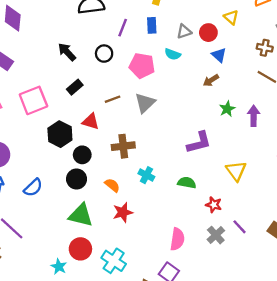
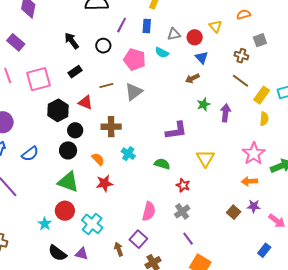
purple line: (239, 227) -> (188, 239), moved

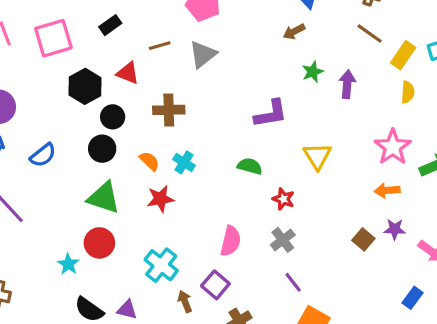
cyan cross: (128, 154) -> (184, 162), moved
cyan cross: (92, 224) -> (161, 265), moved

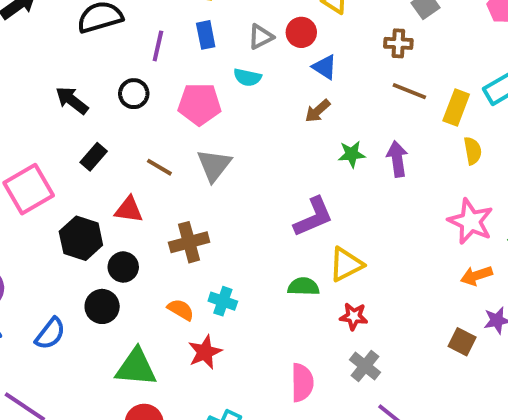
brown line: (160, 46) -> (159, 167), turned 60
green star: (313, 72) -> (352, 154), turned 30
black circle: (102, 149) -> (102, 306), moved
yellow triangle: (317, 156) -> (346, 264), moved, turned 48

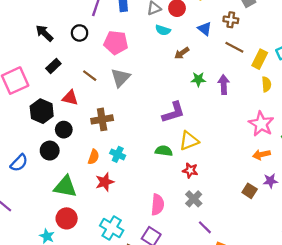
blue triangle: (325, 67) -> (205, 29), moved
cyan semicircle: (247, 77) -> (163, 30), moved
orange semicircle: (181, 310) -> (94, 157), turned 72

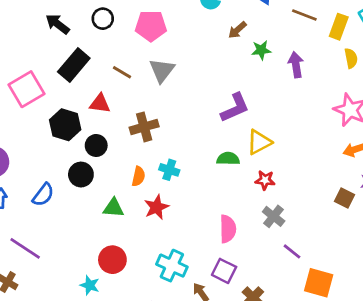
black rectangle: (53, 66) -> (74, 65), size x1.6
green star: (198, 79) -> (261, 50), moved
green triangle: (65, 187) -> (114, 208), moved, size x0.7

